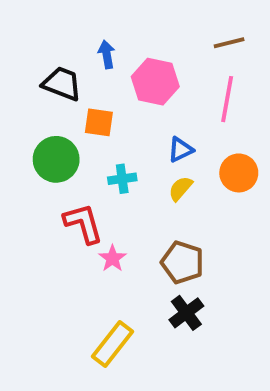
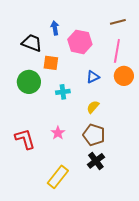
orange circle: (239, 173) -> (124, 76), moved
yellow semicircle: (180, 189) -> (93, 107), moved
red L-shape: (83, 223) -> (25, 139), moved

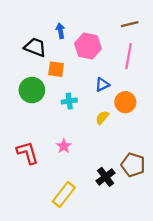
orange circle: (124, 76) -> (125, 102), moved
brown pentagon: (94, 135) -> (133, 165), moved

